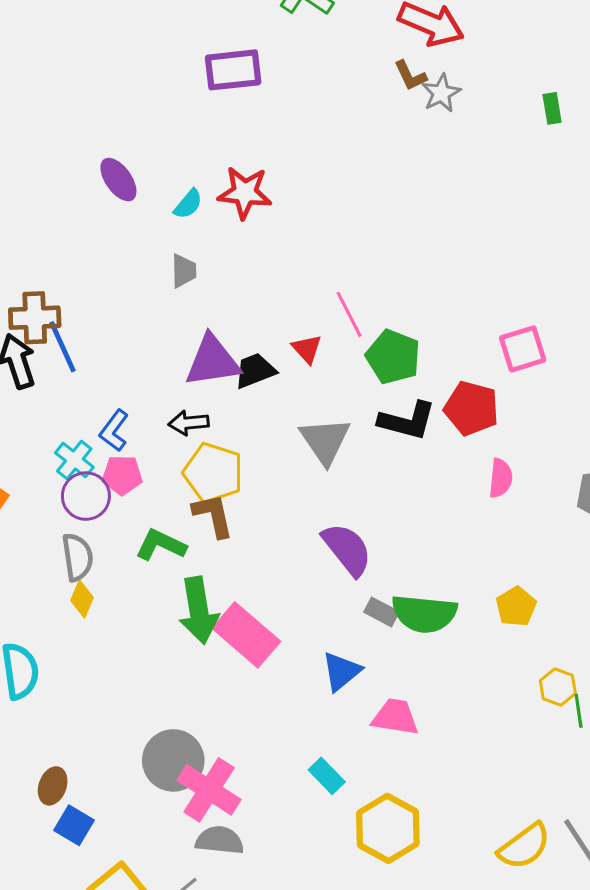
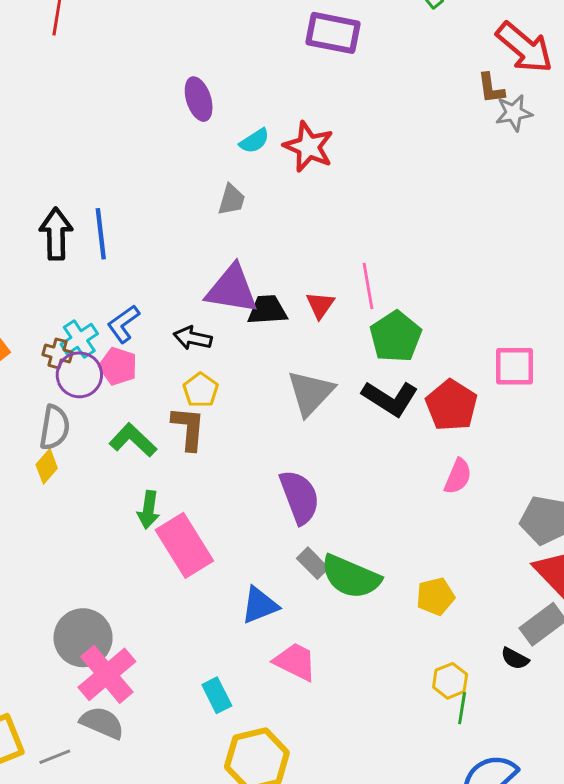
brown cross: (35, 318) -> (58, 353), moved, size x0.6
yellow pentagon: (213, 473) -> (201, 390), size x0.6
green arrow: (199, 610) -> (148, 510), size x0.6

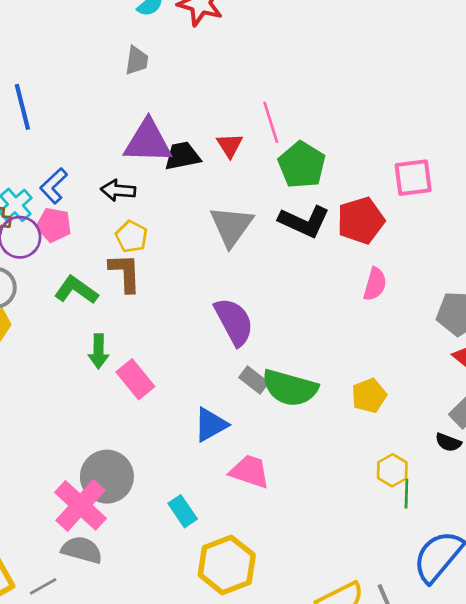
red pentagon: (452, 405) -> (361, 220), turned 30
pink rectangle: (184, 545) -> (135, 379), size x0.7
gray circle: (83, 638) -> (107, 477), moved

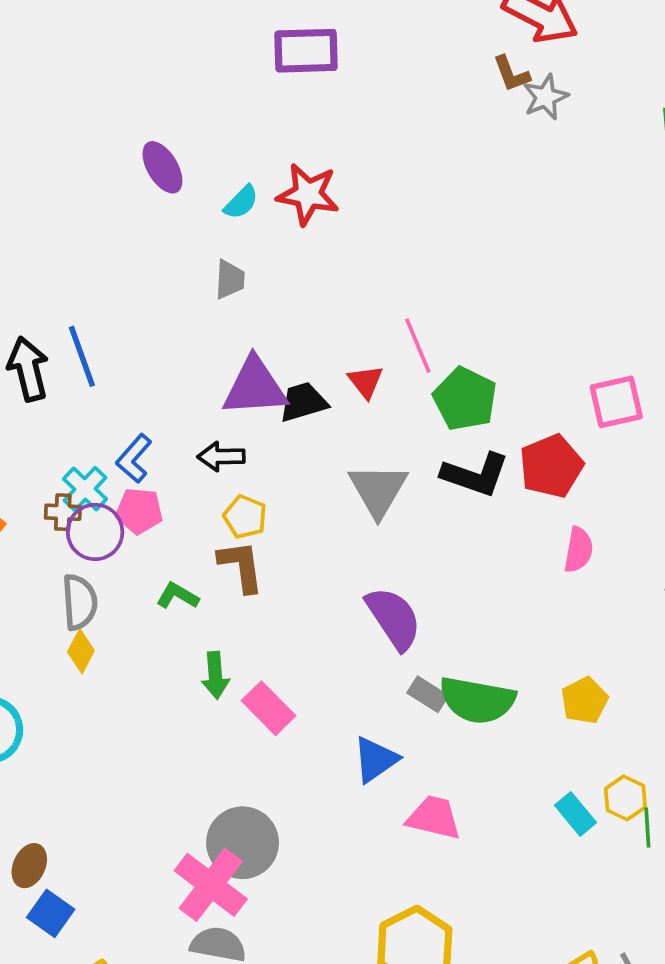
green L-shape: (76, 290) -> (177, 596), size x0.7
cyan rectangle: (183, 511) -> (576, 814), moved

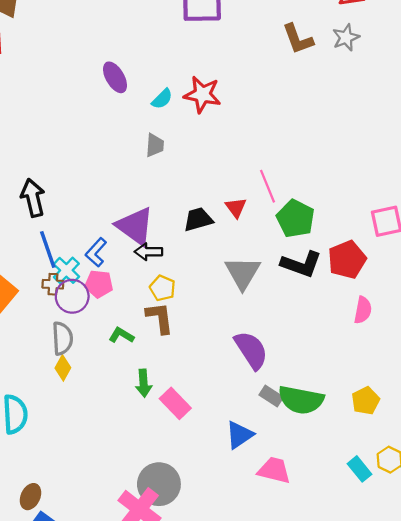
brown L-shape: (511, 74) -> (298, 39), moved, size x1.4
blue line: (82, 356) -> (48, 249), moved
purple triangle: (255, 387) -> (135, 226), moved, turned 39

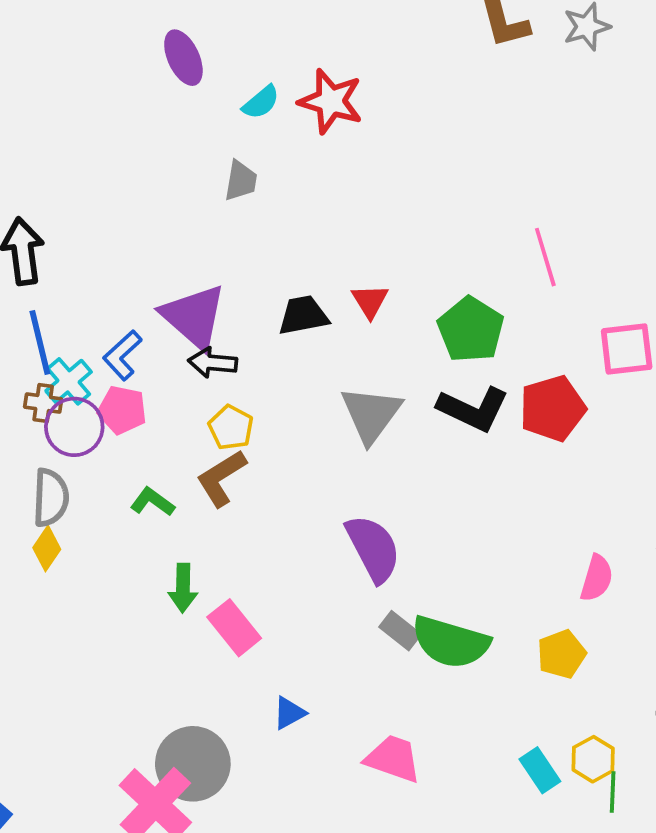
pink line: (268, 186) -> (545, 257), moved
pink semicircle: (363, 310) -> (597, 578), moved
brown L-shape: (160, 318) -> (221, 478), turned -120
blue triangle: (239, 435) -> (289, 713), moved, size x0.7

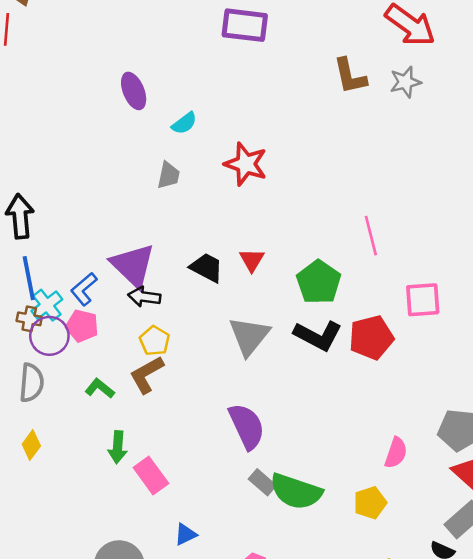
red star: (331, 101) -> (246, 164), moved
black trapezoid: (303, 315) -> (207, 268), turned 36
yellow diamond: (47, 548) -> (31, 445), moved

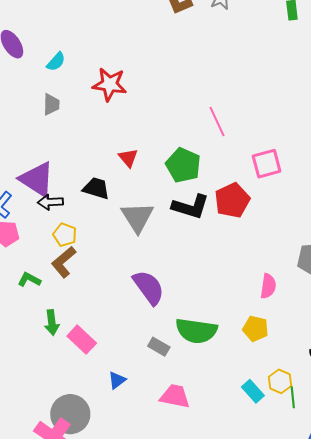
black trapezoid: (207, 268) -> (96, 188), moved
gray rectangle: (262, 482) -> (159, 347), moved
yellow pentagon: (370, 503) -> (255, 329), turned -30

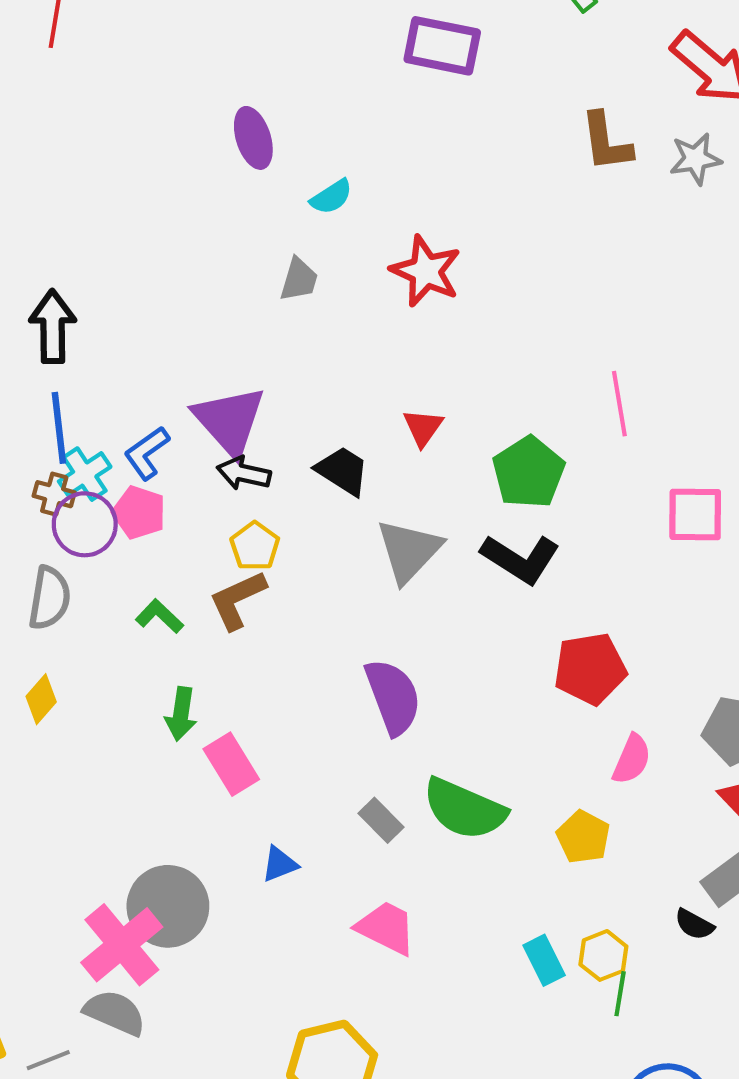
red pentagon: (232, 200) -> (590, 669), moved

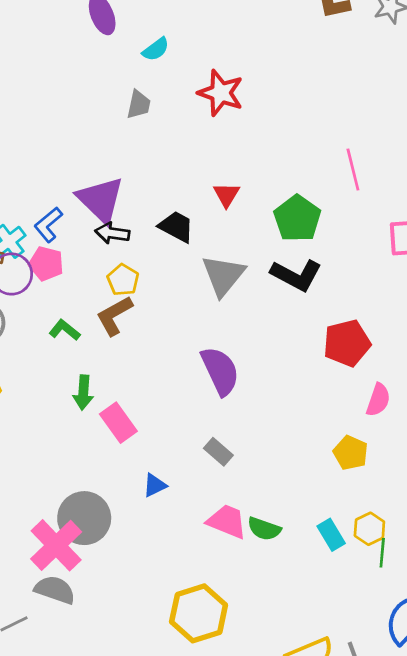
green semicircle: (464, 809) -> (264, 529), moved, size x0.6

